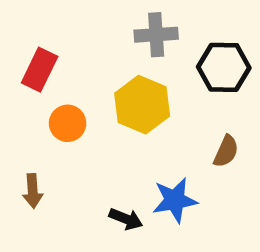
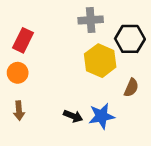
yellow hexagon: (142, 105) -> (100, 61), moved
orange circle: (68, 123) -> (18, 73), moved
black arrow: (126, 219) -> (73, 116), moved

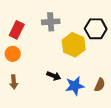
gray cross: (91, 20) -> (51, 22), moved
brown semicircle: (131, 88) -> (100, 85), moved
black arrow: (73, 116) -> (54, 76), moved

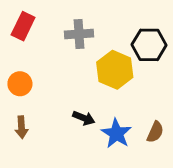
red rectangle: (17, 30) -> (23, 26), moved
blue star: (75, 86) -> (116, 134), turned -30

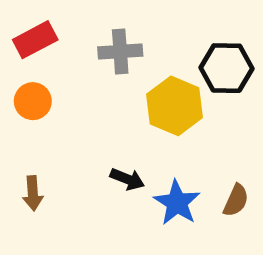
red rectangle: (23, 26) -> (35, 40), turned 36
orange circle: (20, 84) -> (33, 101), moved

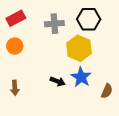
black hexagon: (226, 68) -> (89, 19), moved
blue star: (177, 203) -> (81, 77), moved

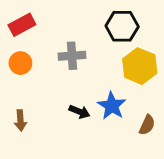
gray cross: (54, 24) -> (72, 56), moved
yellow hexagon: (79, 48) -> (140, 66), moved

